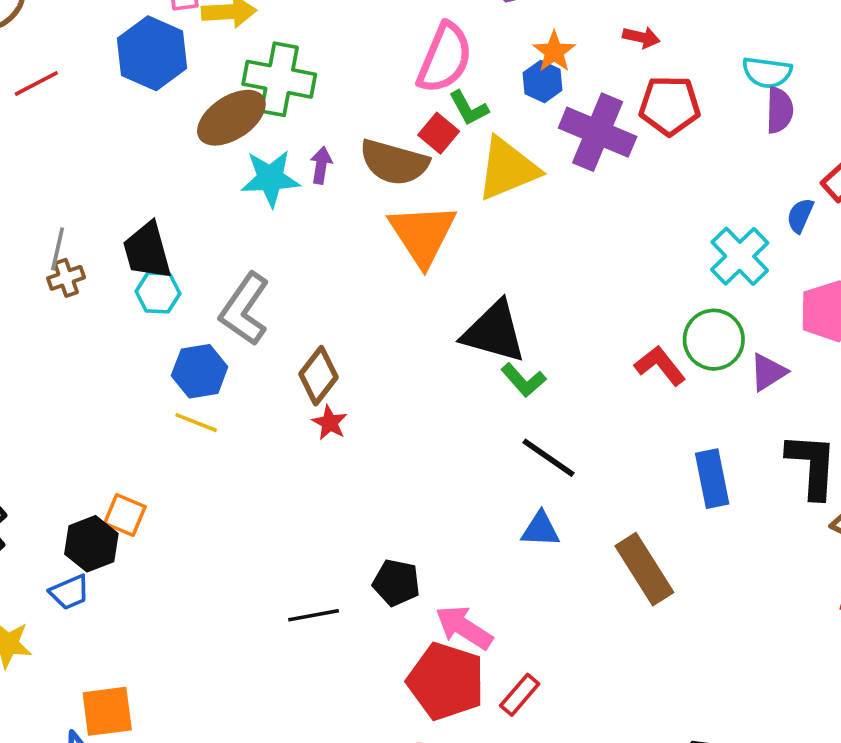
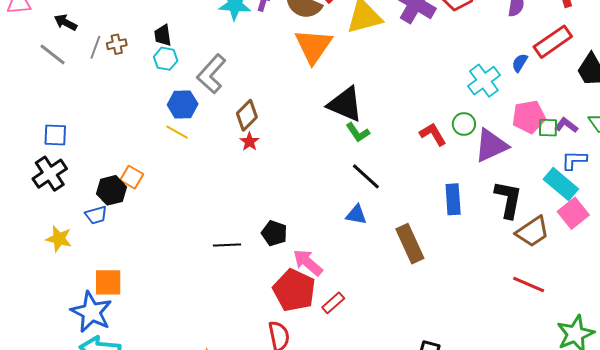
gray line: (58, 249) -> (95, 47), moved
black trapezoid: (147, 251) -> (163, 35), size x0.7
green circle: (714, 340) -> (464, 124), size x0.7
purple triangle: (768, 372) -> (491, 146), size x1.6

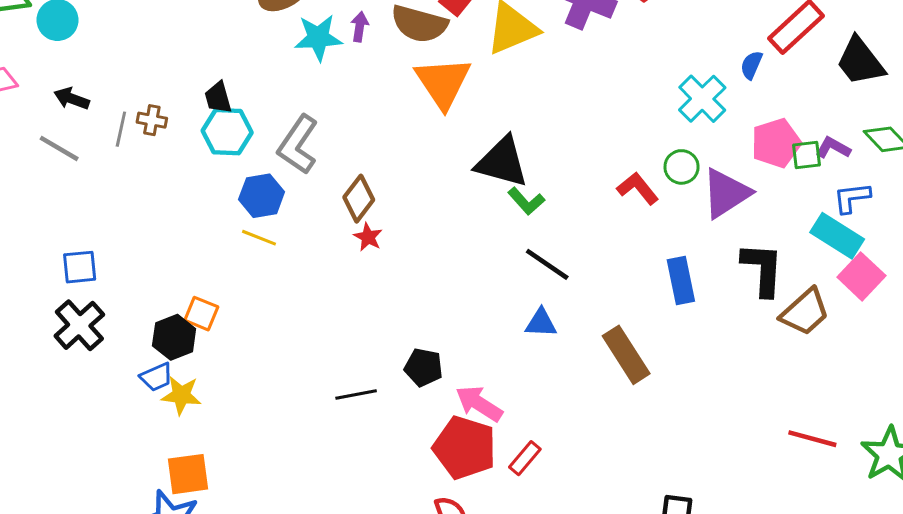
brown cross: (117, 44) -> (152, 120), turned 30
cyan hexagon: (166, 59) -> (227, 132), size x1.4
yellow star: (59, 239) -> (181, 395), moved
red line: (529, 285) -> (812, 439), moved

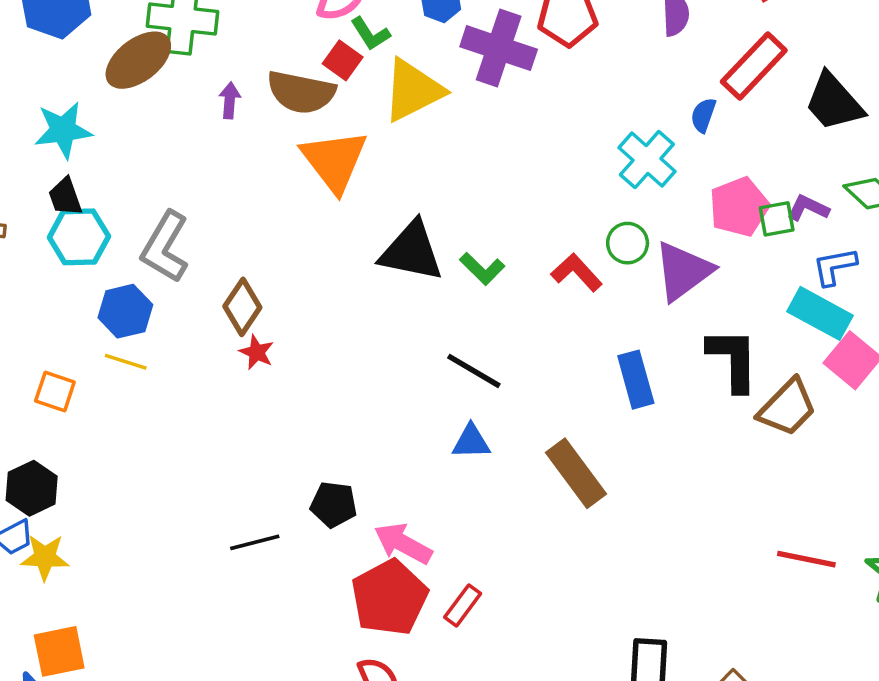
cyan star: (318, 38) -> (63, 130), moved
green L-shape: (526, 201) -> (482, 269), moved
orange square: (201, 314) -> (55, 392), moved
red pentagon: (465, 448) -> (389, 598), turned 30

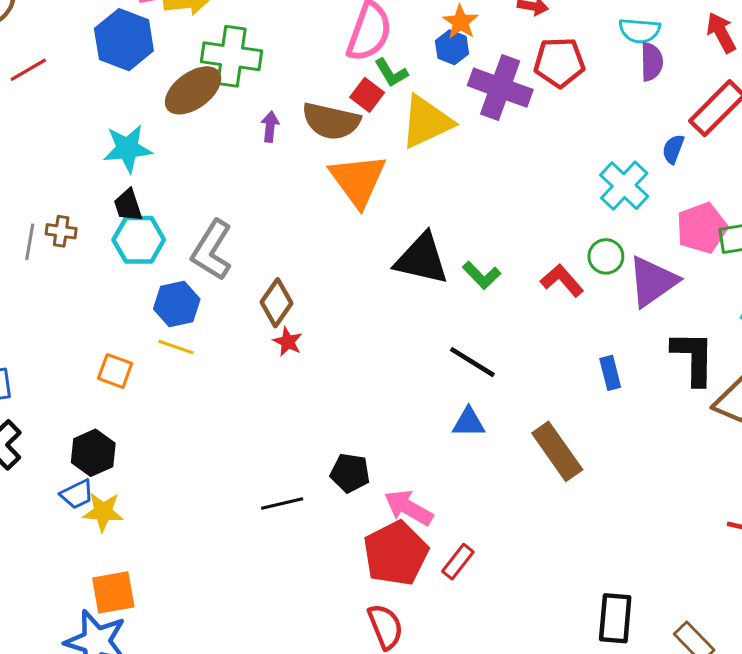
blue rectangle: (636, 380) -> (610, 373), size x0.7

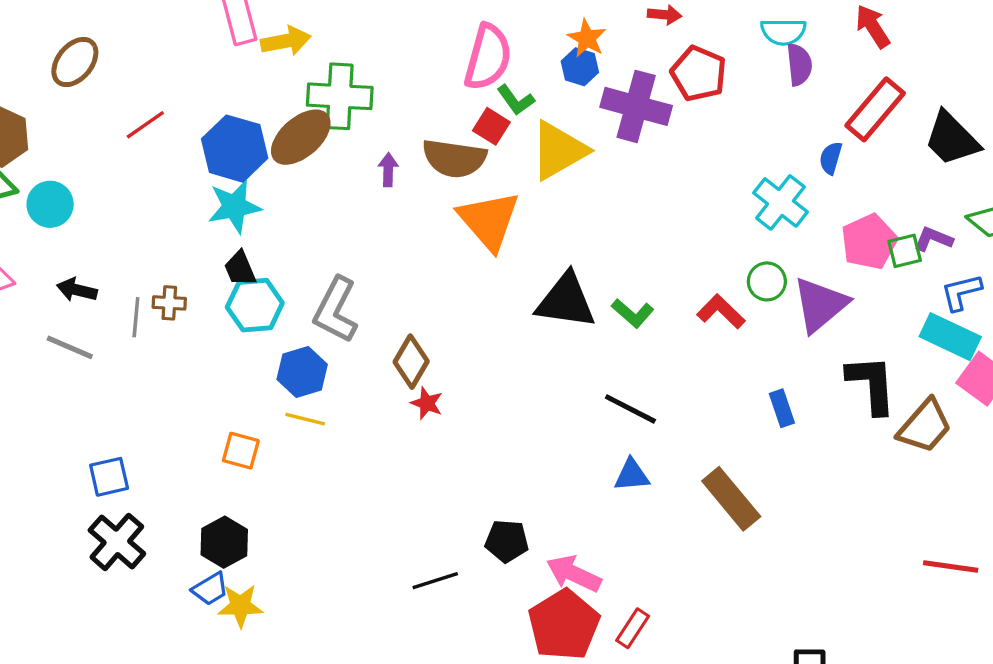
blue hexagon: (124, 40) -> (235, 149), moved
red pentagon: (559, 62) -> (699, 74), turned 30
red line: (28, 70) -> (145, 125), moved

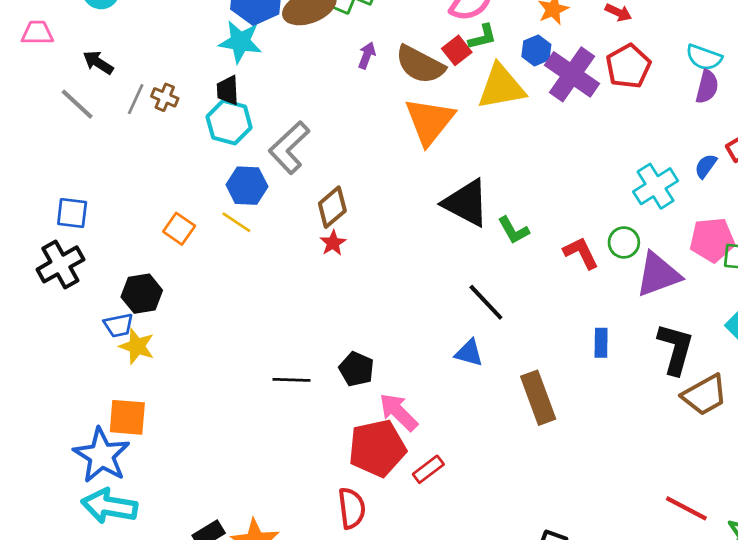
blue hexagon: (580, 67) -> (536, 50), moved
green L-shape: (516, 100) -> (482, 37), turned -88

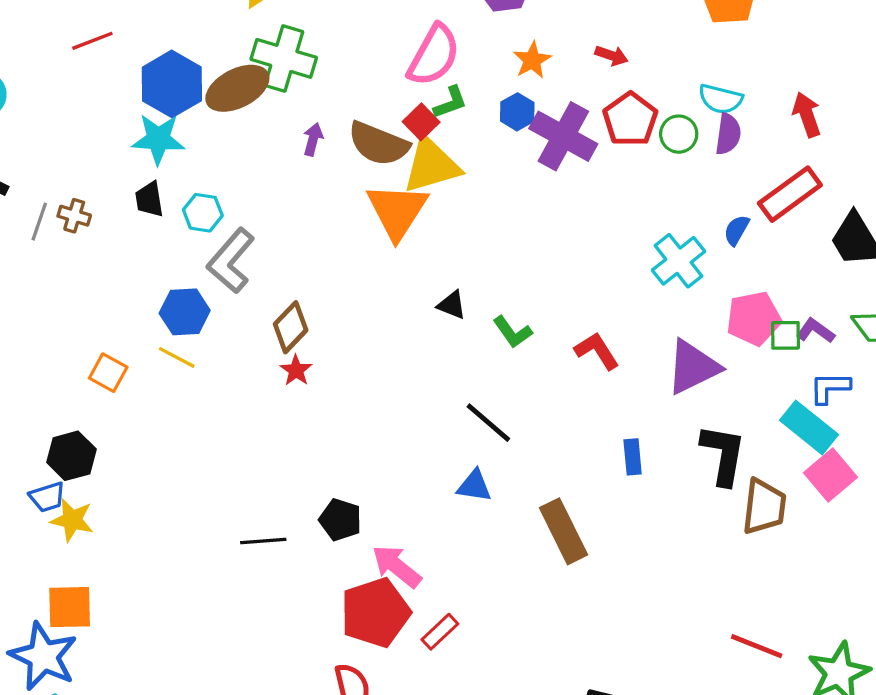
yellow triangle: (501, 87) -> (431, 165), moved
cyan hexagon: (229, 122) -> (203, 213), moved, size x0.7
black triangle: (466, 203) -> (452, 305), size x0.5
green circle: (624, 242) -> (679, 134), moved
brown trapezoid: (705, 395) -> (764, 507), turned -48

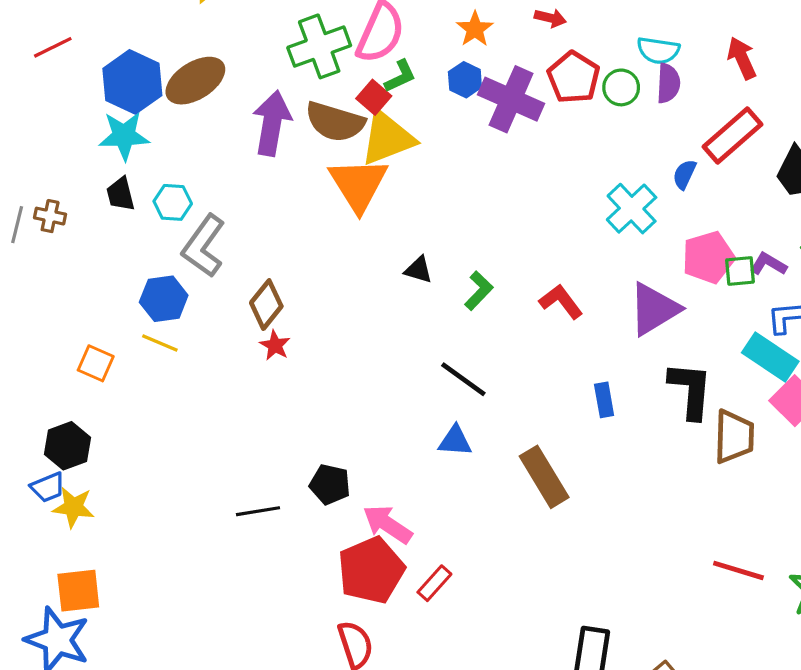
green cross: (284, 58) -> (319, 46), moved, turned -32
purple arrow: (313, 139) -> (272, 123), size x2.0
green L-shape: (512, 332) -> (479, 291), turned -96

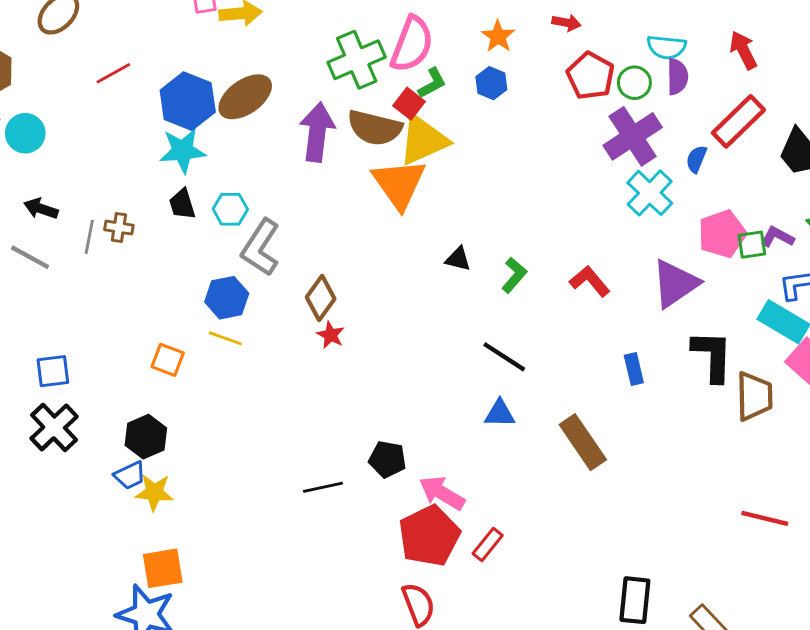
purple cross: (511, 99) -> (633, 136), moved, turned 36

